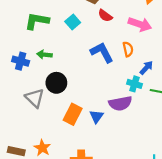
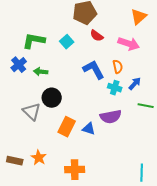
blue cross: (21, 61) -> (19, 65), moved, turned 35
cyan cross: (134, 84) -> (115, 88), moved
blue triangle: (97, 116) -> (89, 129), turned -48

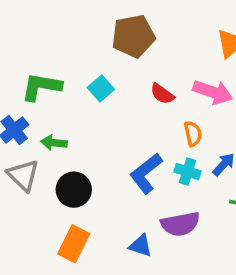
red semicircle: (97, 36) -> (162, 94), moved
blue L-shape: (94, 70) -> (146, 173), moved, turned -100
gray triangle: (32, 112) -> (23, 175), moved
orange rectangle: (67, 127) -> (74, 244), moved

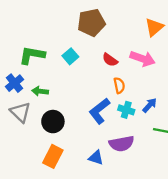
orange semicircle: (193, 134) -> (119, 85), moved

